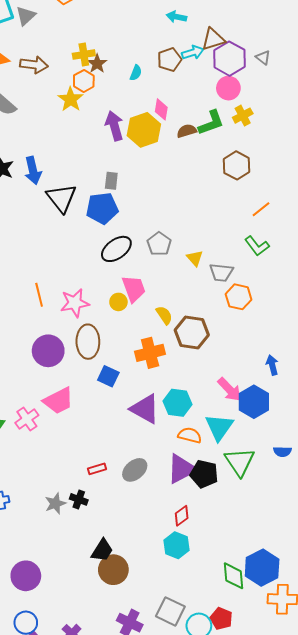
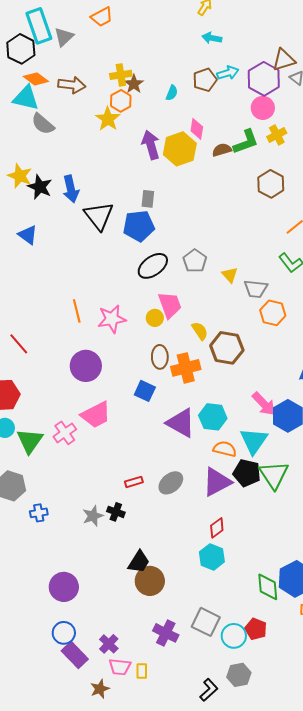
brown triangle: (213, 39) -> (284, 60), moved
brown ellipse: (88, 342) -> (160, 357), moved, size x0.7
black pentagon: (204, 474) -> (247, 473), moved

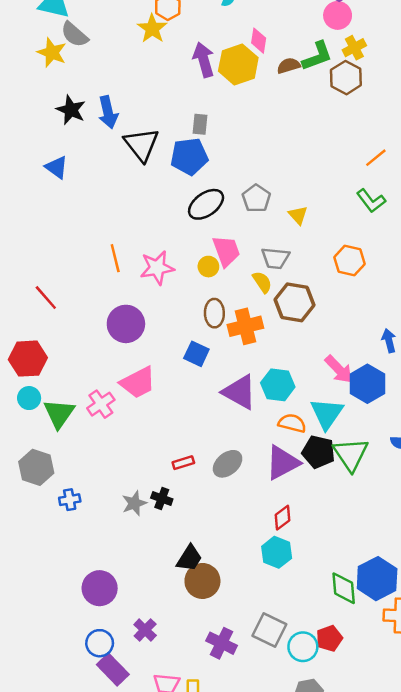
yellow star: (20, 176) -> (52, 52), moved
brown hexagon: (271, 184) -> (346, 78), moved
gray trapezoid: (256, 289) -> (275, 258), moved
red pentagon: (256, 629) -> (329, 638), turned 30
purple cross: (109, 644) -> (145, 630), moved

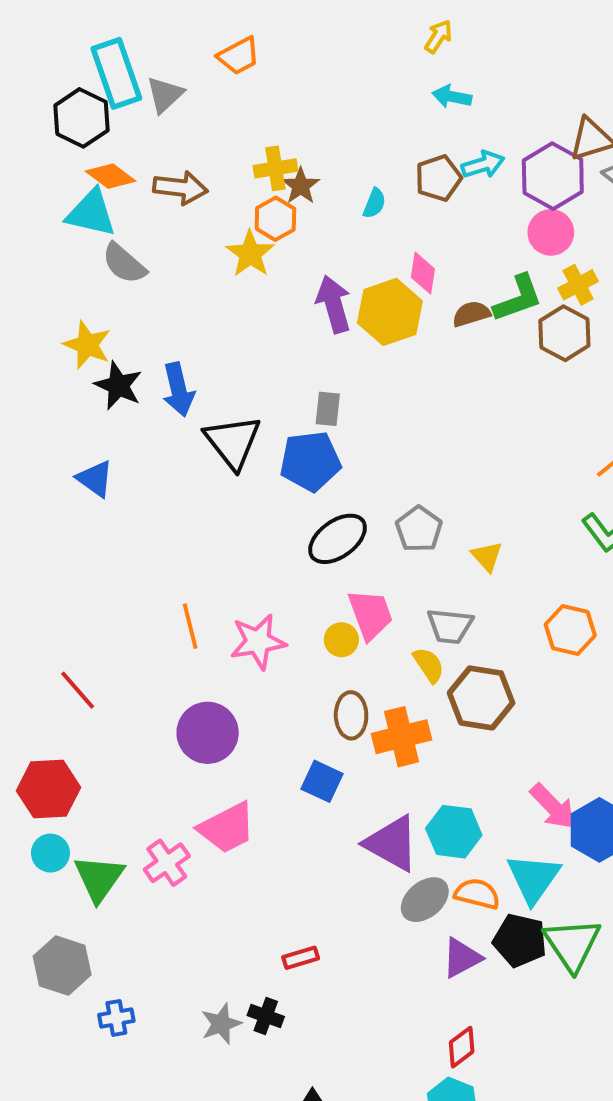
yellow star: (52, 52) -> (87, 345), moved
purple triangle: (283, 463) -> (462, 958), size x0.7
gray ellipse: (228, 464) -> (425, 900), moved

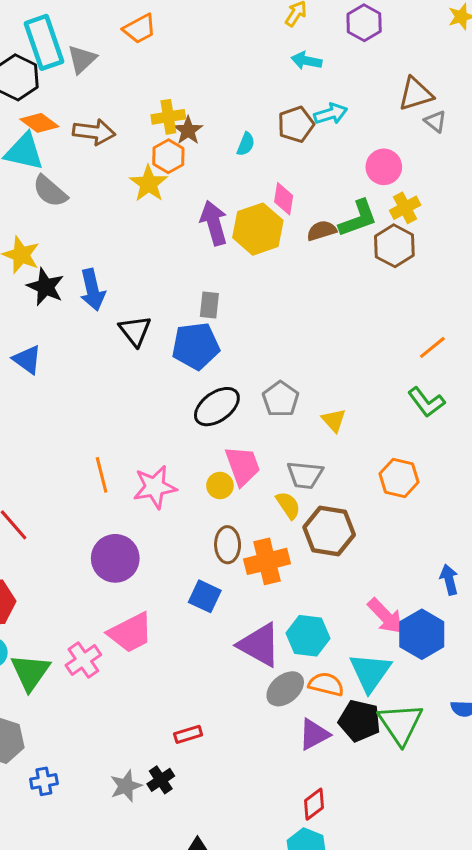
purple hexagon: (553, 176) -> (364, 23), moved, size x0.7
black triangle: (233, 442) -> (135, 331), size x0.7
black cross: (266, 1016) -> (161, 780), turned 36

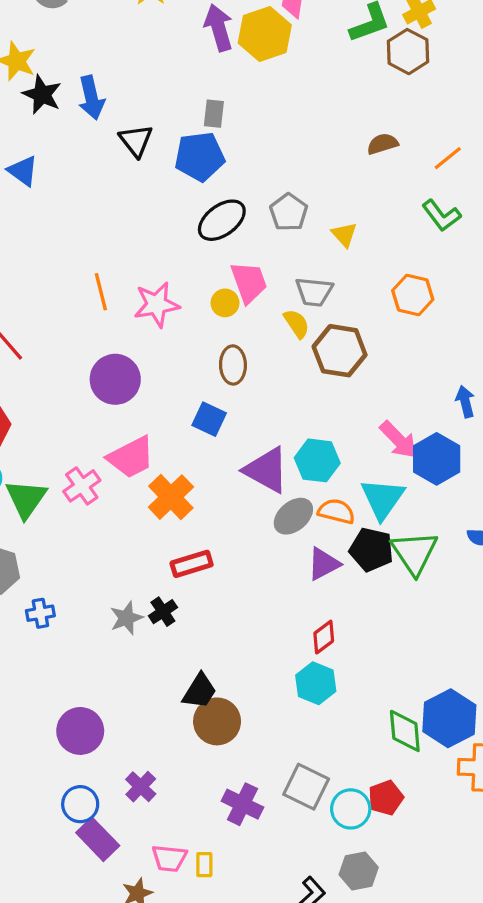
brown semicircle: (322, 231) -> (383, 144), moved
orange cross: (267, 561) -> (171, 497), moved, turned -30
red rectangle: (188, 734) -> (192, 564), size x1.4

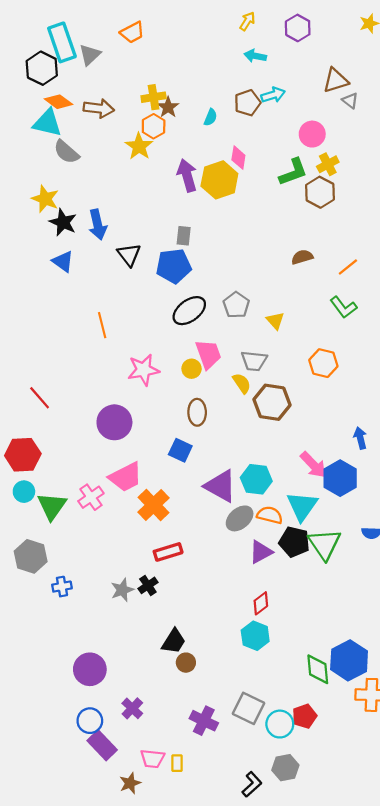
blue triangle: (23, 171) -> (63, 261), moved
orange line: (101, 292) -> (102, 325), moved
brown circle: (217, 721) -> (186, 663), size x0.6

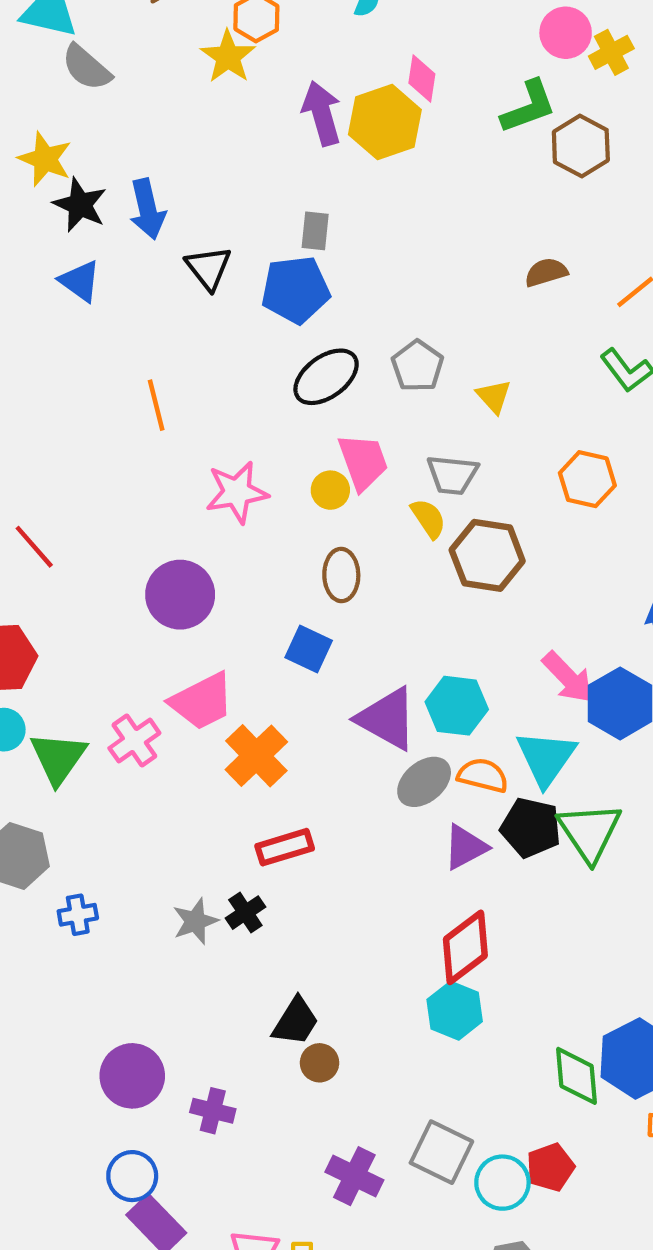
yellow cross: (328, 164) -> (611, 52), moved
red diamond: (261, 603) -> (465, 947), size x1.6
purple cross: (132, 708) -> (213, 1111), moved, turned -30

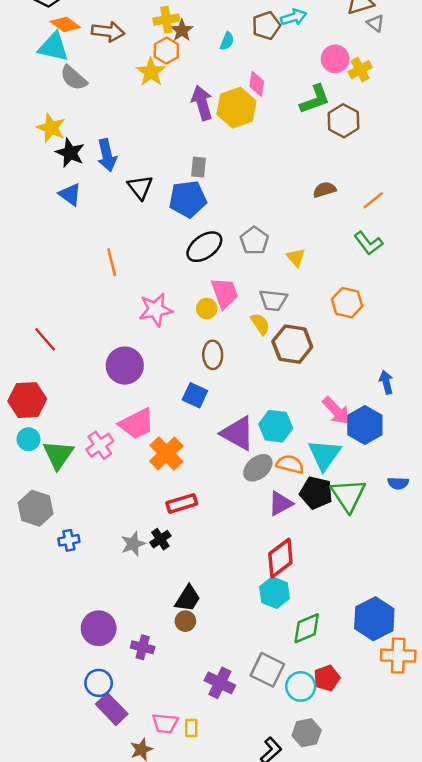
brown circle: (320, 1063) -> (185, 621), moved
green diamond: (576, 1076) -> (307, 628), moved, turned 72

